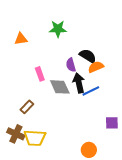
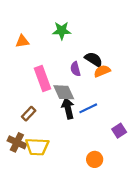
pink rectangle: (40, 74) -> (42, 79), size x1.6
black arrow: (79, 83) -> (68, 108), moved
blue line: (91, 91) -> (88, 108), moved
purple square: (112, 123) -> (119, 131), turned -32

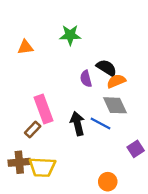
pink rectangle: (42, 79) -> (44, 109), moved
gray diamond: (64, 92) -> (115, 105), moved
blue line: (88, 108) -> (100, 124), turned 54
brown cross: (17, 142) -> (19, 162), turned -30

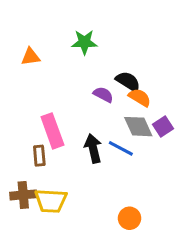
purple semicircle: (86, 79) -> (103, 95), turned 133
orange semicircle: (116, 81) -> (140, 97), turned 54
brown rectangle: (33, 130) -> (39, 156), turned -49
purple square: (136, 149) -> (163, 127), moved

